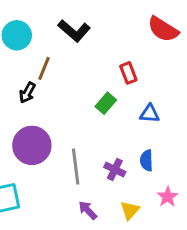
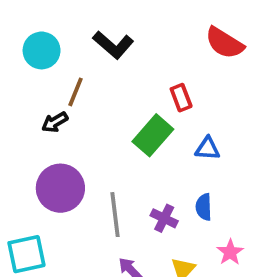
black arrow: (27, 93) -> (55, 122), turned 30
green rectangle: (106, 103) -> (153, 135), size x1.5

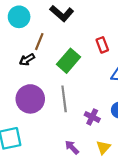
green rectangle: (153, 135) -> (69, 61), moved
gray line: (115, 215) -> (64, 99), moved

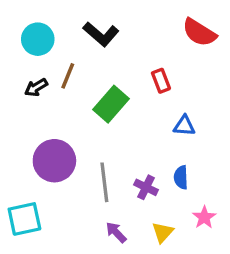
black arrow: (27, 60) -> (36, 87), moved
gray line: (64, 99) -> (104, 182), moved

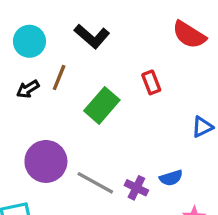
blue triangle: (184, 126) -> (202, 127), moved, turned -30
blue semicircle: (181, 177) -> (171, 178), turned -105
gray line: (104, 182) -> (95, 183), turned -54

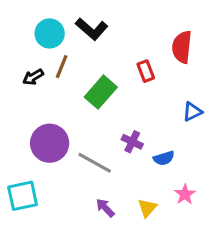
red semicircle: (189, 35) -> (182, 47), moved, turned 64
cyan circle: (29, 41) -> (50, 33), moved
purple cross: (136, 188) -> (132, 142), moved

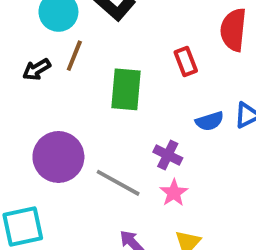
green rectangle: (101, 92) -> (126, 89), turned -36
blue semicircle: (164, 158) -> (210, 121), moved
pink star: (185, 194) -> (174, 193), moved

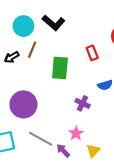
gray line: (118, 183) -> (41, 139), moved
pink star: (174, 193) -> (76, 133), moved

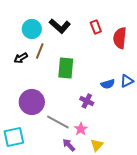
red rectangle: (92, 53) -> (96, 27), moved
gray line: (41, 139) -> (58, 122), moved

